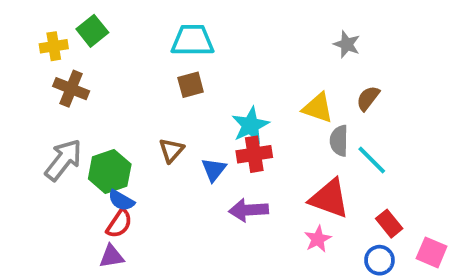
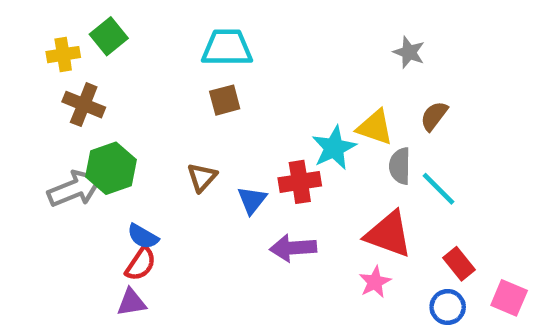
cyan star: (250, 125) -> (334, 148), moved
gray arrow: (63, 160) -> (75, 189), turned 30
green hexagon: (110, 172) -> (111, 168), moved

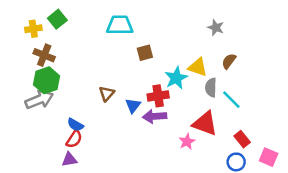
brown square: (225, 100) -> (145, 53), moved
green hexagon: (111, 168) -> (47, 80), moved
purple arrow: (293, 248) -> (155, 116), moved
pink star: (375, 282) -> (187, 142), moved

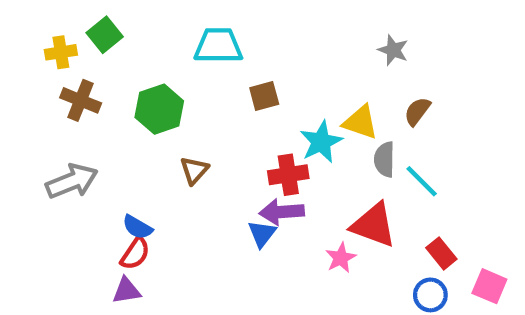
green hexagon: (47, 80) -> (159, 109), moved
blue triangle: (133, 106) -> (262, 234), moved

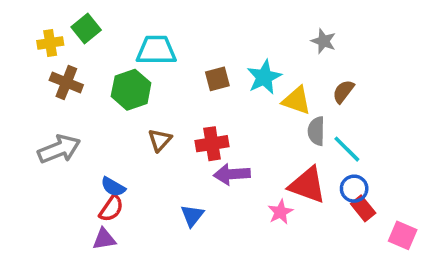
cyan trapezoid: (218, 46) -> (156, 50), moved
cyan star: (321, 142) -> (264, 77), moved
red cross: (288, 175) -> (212, 144), moved
blue triangle: (262, 234) -> (192, 216), moved
blue circle: (430, 295) -> (354, 189), moved

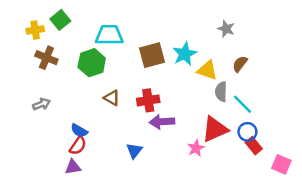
brown square: (217, 79) -> (152, 55), size x1.5
brown triangle: (160, 140) -> (112, 98), turned -42
gray arrow: (59, 149) -> (41, 104), size x0.6
red triangle: (307, 185) -> (215, 129), turned -44

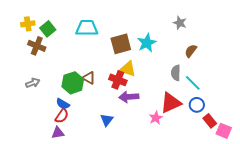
green square: (60, 20) -> (48, 29), moved
green hexagon: (92, 63) -> (73, 83), moved
yellow triangle: (207, 70) -> (128, 69), moved
red cross: (148, 100) -> (118, 80), turned 30
red rectangle: (254, 146) -> (210, 121), moved

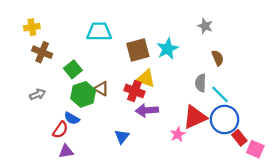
green square: (48, 29) -> (73, 69), moved
brown semicircle: (191, 51) -> (218, 58), turned 120
blue circle: (197, 105) -> (225, 119), size x1.6
red semicircle: (62, 116) -> (60, 130), moved

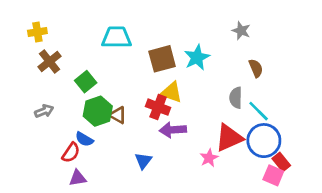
brown cross: (42, 52) -> (49, 61), turned 30
brown triangle: (101, 89) -> (118, 115), moved
pink square: (255, 149) -> (273, 175), moved

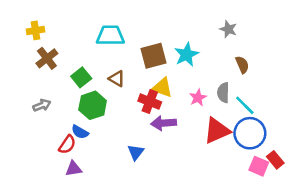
brown triangle: (118, 115) -> (117, 79), moved
pink star: (209, 158) -> (198, 98), moved
red rectangle: (281, 162) -> (275, 160), moved

